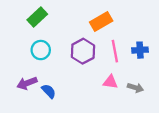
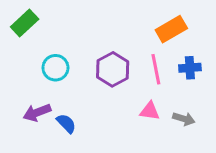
green rectangle: (37, 17) -> (25, 23), moved
orange rectangle: (101, 21) -> (171, 29), moved

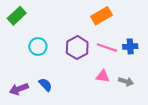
orange rectangle: (171, 29) -> (102, 16), moved
pink line: (156, 69) -> (107, 48), turned -60
purple arrow: (37, 113) -> (19, 89), moved

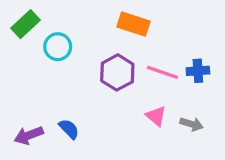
orange rectangle: (102, 16) -> (133, 24), moved, turned 48
cyan circle: (38, 46) -> (58, 47), moved
pink triangle: (103, 76) -> (156, 116), turned 32

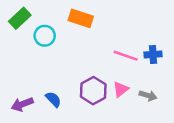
orange rectangle: (133, 24) -> (81, 18), moved
purple hexagon: (117, 72) -> (93, 91), moved
pink triangle: (156, 116) -> (121, 89), turned 42

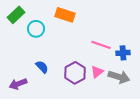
blue cross: (153, 54) -> (123, 53), moved
gray arrow: (148, 96) -> (119, 77), size x1.5
blue semicircle: (53, 99) -> (42, 67), moved

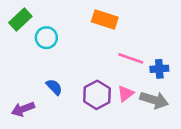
orange rectangle: (65, 15) -> (105, 19), moved

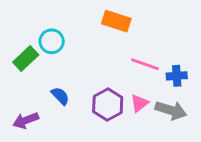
green rectangle: (20, 19) -> (26, 59), moved

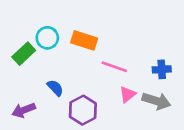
orange rectangle: (116, 21) -> (84, 40), moved
pink line: (145, 64) -> (114, 67), moved
purple hexagon: (108, 105) -> (83, 110), moved

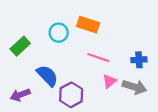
cyan circle: (47, 38) -> (59, 33), moved
orange rectangle: (84, 40) -> (88, 25), moved
blue semicircle: (55, 88) -> (47, 76), size x1.5

